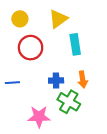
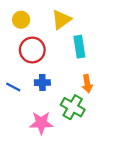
blue cross: (56, 81) -> (42, 83), moved
blue line: (12, 83) -> (13, 87), turned 32

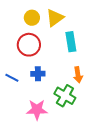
yellow circle: (21, 20) -> (32, 18), moved

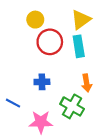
yellow triangle: (55, 18) -> (81, 20), moved
red circle: (29, 45) -> (50, 42), moved
blue line: (12, 78) -> (13, 103), moved

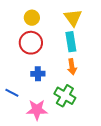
yellow triangle: (81, 20) -> (73, 18), turned -30
red circle: (50, 42) -> (31, 43), moved
orange arrow: (87, 83) -> (72, 67), moved

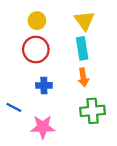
green cross: (65, 96) -> (93, 111), moved, turned -35

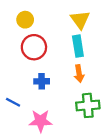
yellow circle: (37, 21) -> (25, 20), moved

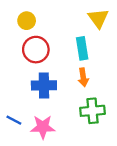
yellow triangle: (80, 20) -> (98, 18), moved
blue cross: (42, 81) -> (44, 85), size x1.5
blue line: (13, 102) -> (14, 120), moved

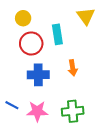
cyan rectangle: (82, 48) -> (57, 34), moved
green cross: (92, 111) -> (73, 111), moved

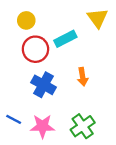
cyan rectangle: (57, 34) -> (65, 39), turned 72
blue cross: (38, 75) -> (44, 85), turned 30
green cross: (73, 111) -> (83, 126), turned -30

